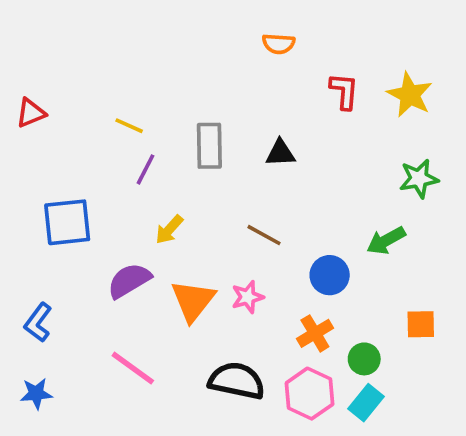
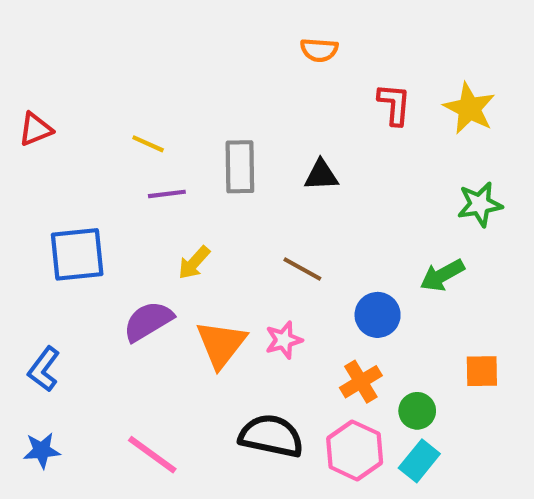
purple line: (146, 169) -> (167, 194), turned 56
pink line: (133, 368) -> (152, 455), moved

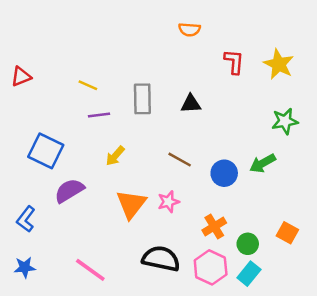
blue square: (77, 254) -> (46, 151), turned 32
blue circle: (378, 315) -> (224, 173), moved
purple semicircle: (148, 321) -> (69, 191), moved
orange square: (482, 371) -> (287, 233), moved, turned 30

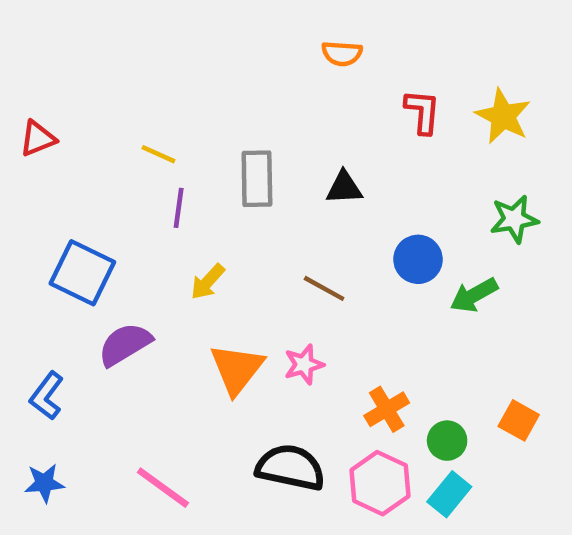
purple line: (99, 115) -> (179, 208), turned -75
blue circle: (224, 173) -> (418, 259), moved

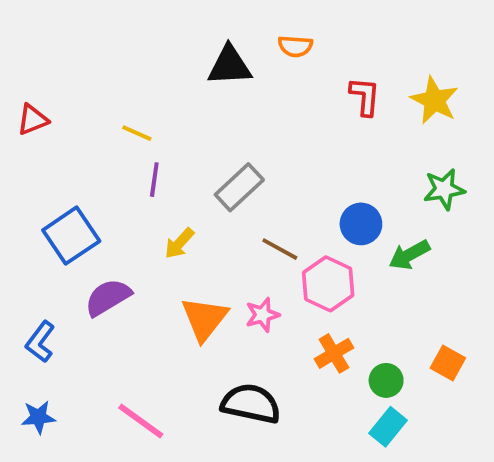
gray rectangle: (257, 179) -> (239, 187), moved, turned 48
black triangle: (344, 188) -> (230, 66), moved, size x1.4
blue square: (82, 273) -> (71, 236), turned 30
pink hexagon: (380, 483) -> (328, 284), moved

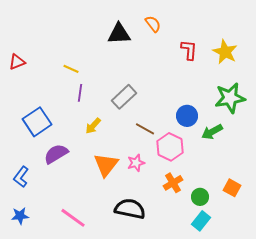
orange semicircle: (295, 46) -> (153, 24), turned -132
green star: (444, 189) -> (230, 98), size x1.4

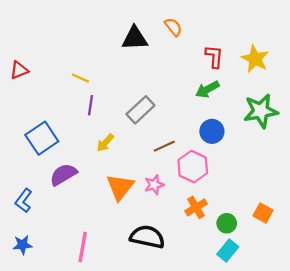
brown line: (145, 129) -> (164, 146), turned -54
green arrow: (212, 132) -> (207, 89), moved
pink line: (73, 218) -> (83, 247), turned 64

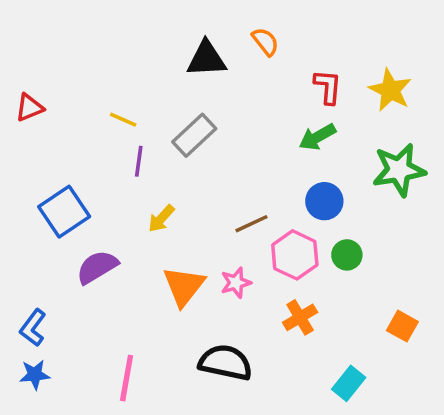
gray rectangle: (140, 110) -> (194, 135), moved
blue L-shape: (24, 201) -> (33, 328), moved
green circle: (227, 223) -> (347, 255), moved

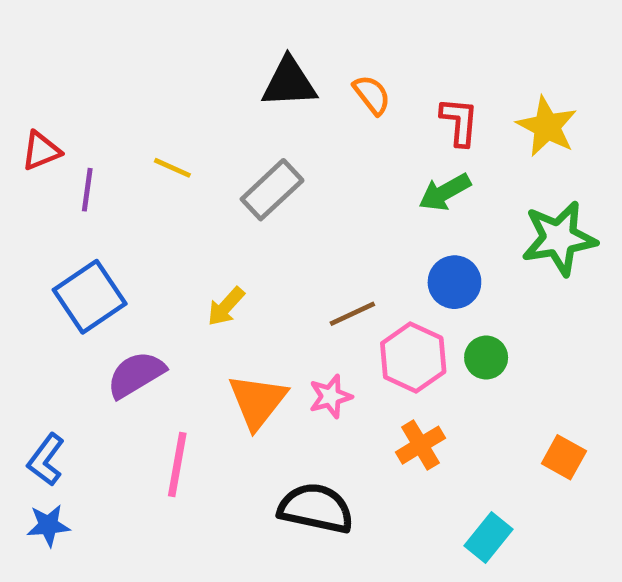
orange semicircle: (265, 42) -> (372, 95), moved
purple line: (139, 161) -> (87, 190), moved
pink line: (127, 378) -> (177, 465), moved

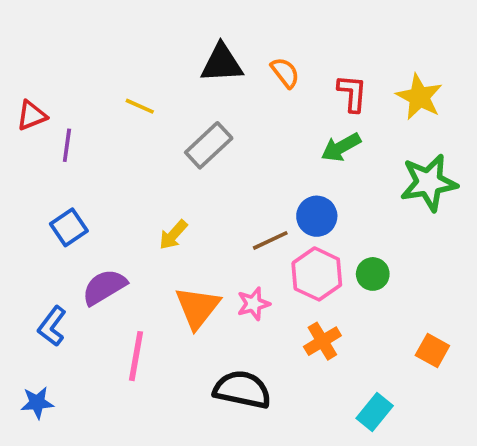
yellow line: (172, 168) -> (140, 106), moved
blue circle: (454, 282) -> (317, 216), moved
blue square: (90, 297) -> (69, 227), size x0.7
blue L-shape: (46, 460) -> (52, 326), moved

